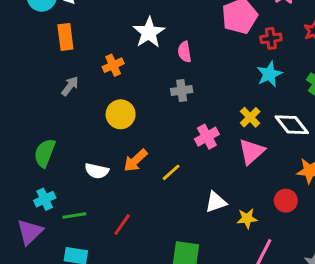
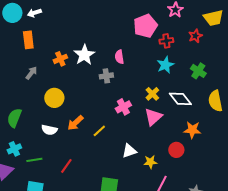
white star: (149, 32) -> (84, 55), moved
pink semicircle: (185, 52) -> (119, 57), moved
yellow circle: (121, 114) -> (54, 98), moved

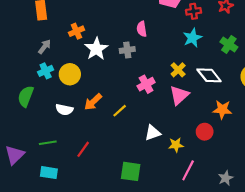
white star: (84, 55) -> (96, 49), moved
cyan cross: (14, 149) -> (46, 71), moved

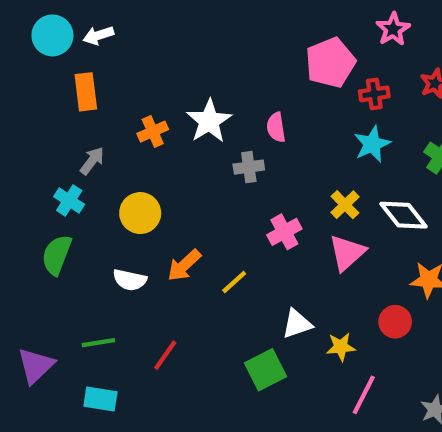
white star: (96, 49) -> (209, 121), moved
cyan cross: (46, 71) -> (69, 200), moved, turned -32
green square: (131, 171) -> (266, 370), moved, turned -35

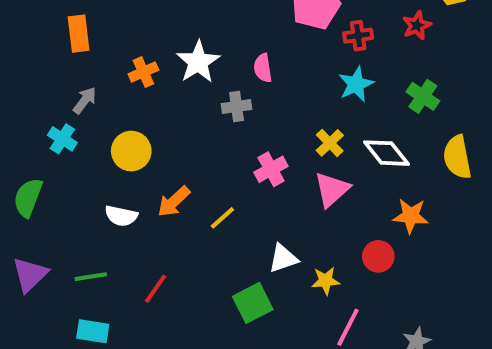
green semicircle: (57, 255) -> (28, 198), moved
purple triangle: (36, 366) -> (30, 275), moved

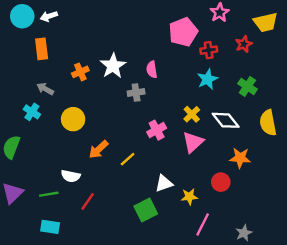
gray arrow: (85, 100) -> (45, 89), turned -98
white semicircle: (121, 216) -> (71, 176), moved

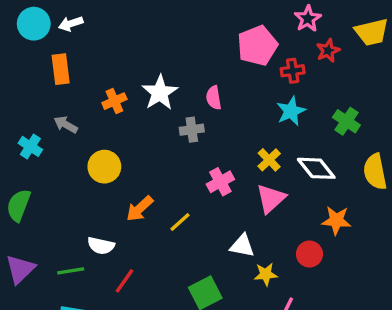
red star: (244, 44) -> (328, 51), moved
cyan cross: (32, 112) -> (30, 146), moved
white triangle: (164, 183) -> (242, 246), moved, turned 30

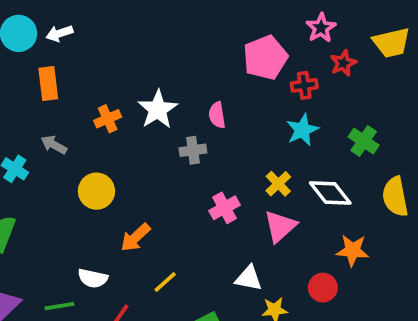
yellow line: (180, 222) -> (165, 282), moved

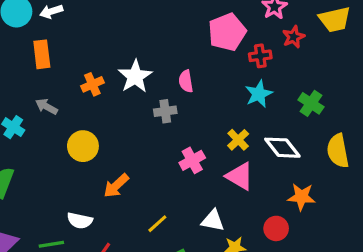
pink triangle: (280, 226) -> (240, 176), turned -48
yellow line: (165, 282) -> (157, 224), moved

